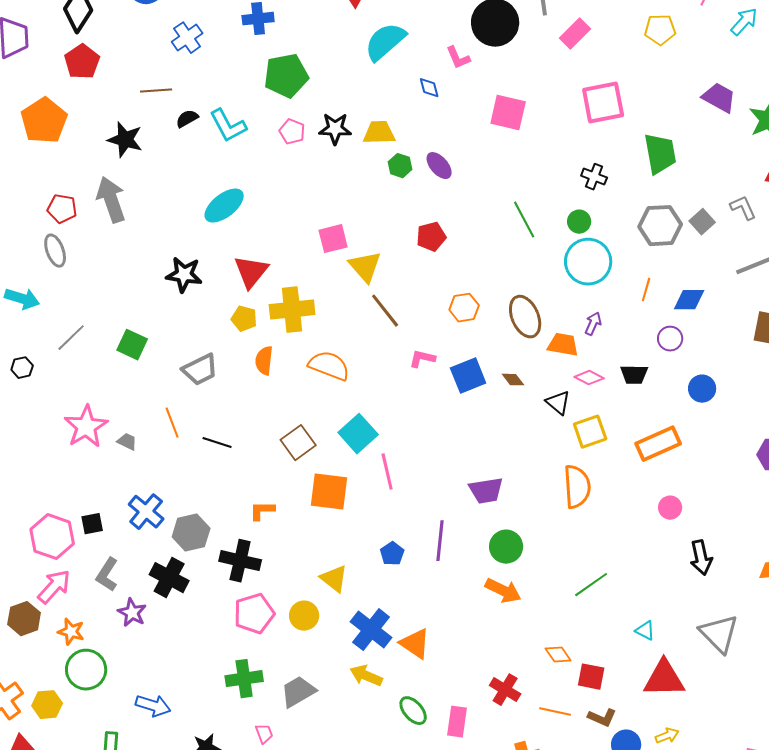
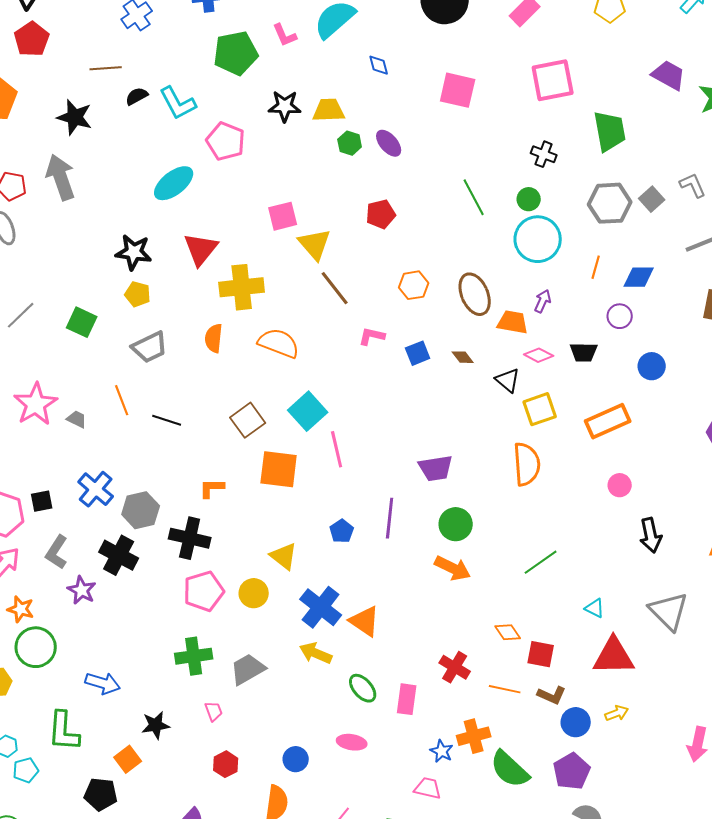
pink L-shape: (458, 58) -> (285, 35), moved
pink pentagon: (292, 132) -> (226, 141), moved, size x1.5
yellow pentagon: (244, 319) -> (138, 294), moved
blue square: (468, 376) -> (418, 353), size x0.7

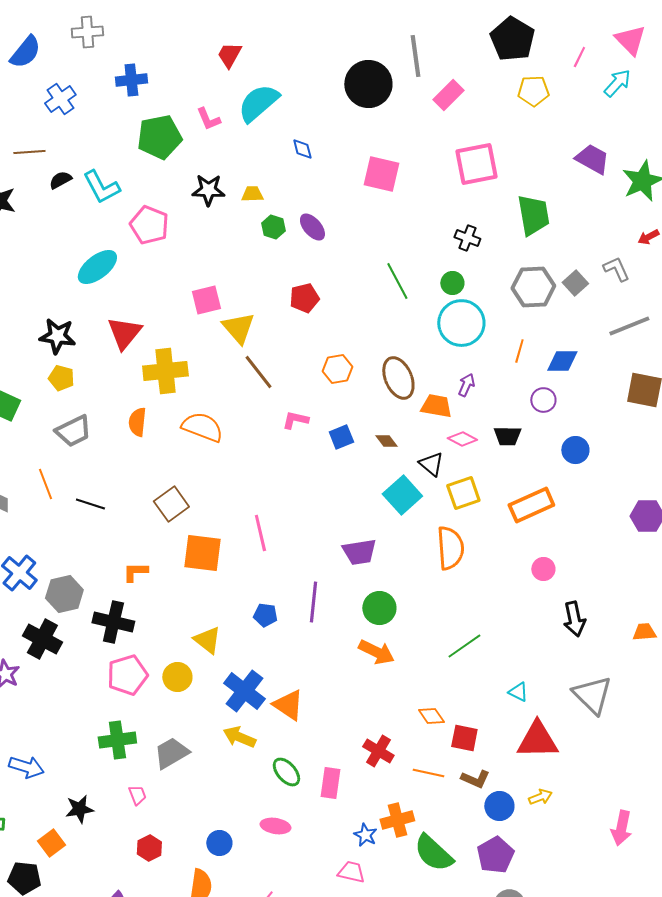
yellow trapezoid: (329, 110) -> (252, 194), size x0.7
cyan square: (308, 411) -> (402, 495), moved
blue pentagon: (342, 531) -> (265, 615), turned -30

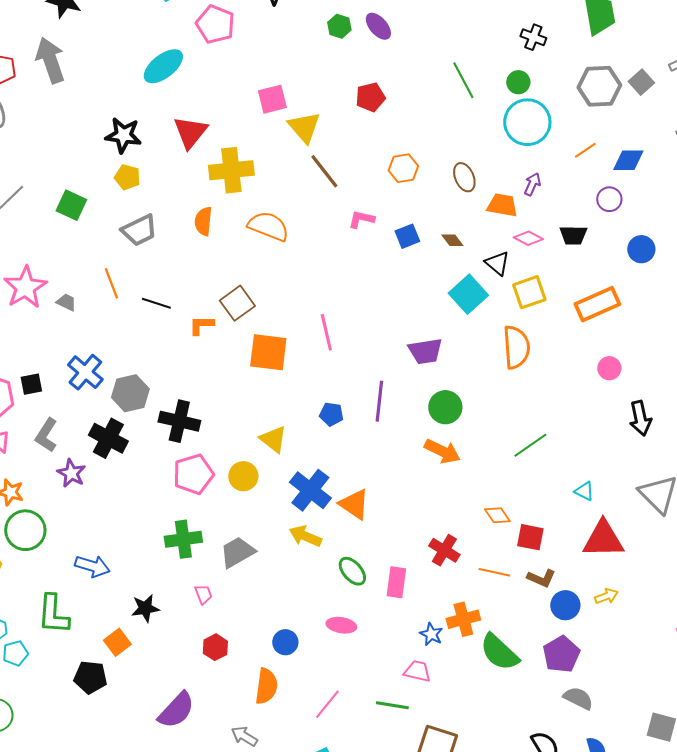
orange line: (519, 351) -> (585, 150), turned 40
brown ellipse: (398, 378) -> (464, 177), size x0.7
orange L-shape: (135, 572) -> (201, 325), moved

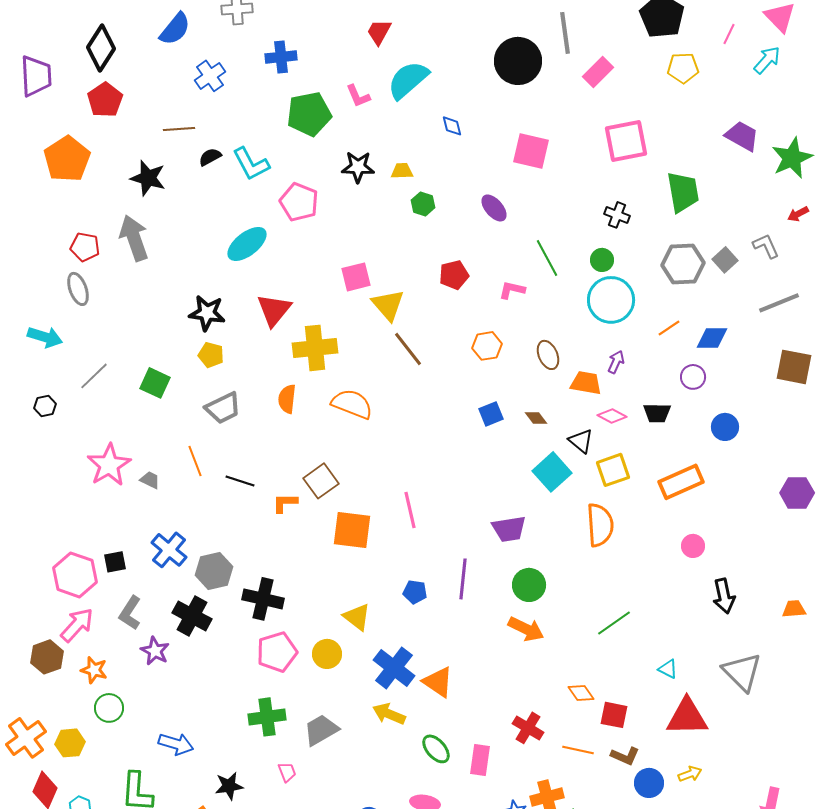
purple ellipse: (378, 26) -> (494, 208), moved
pink L-shape: (361, 219) -> (512, 290), moved
green circle: (25, 530) -> (109, 708), size x0.7

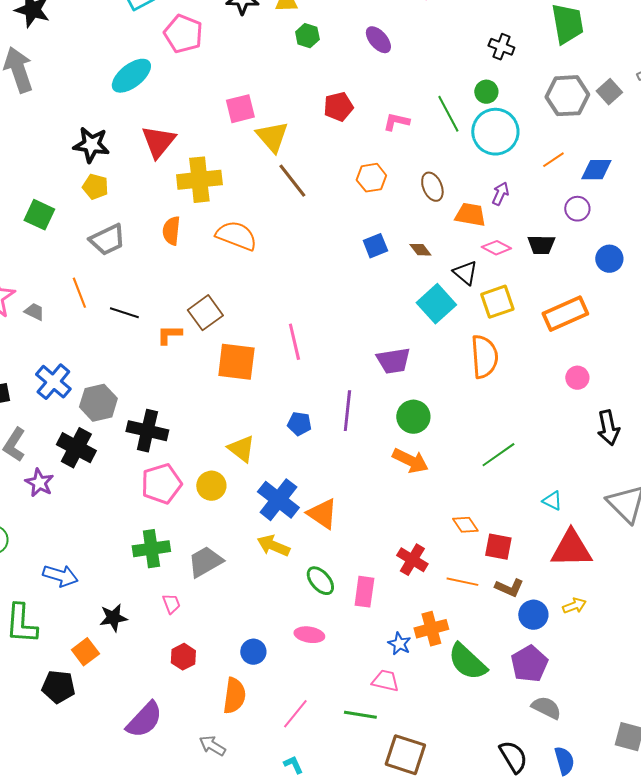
green line: (547, 258) -> (448, 114), moved

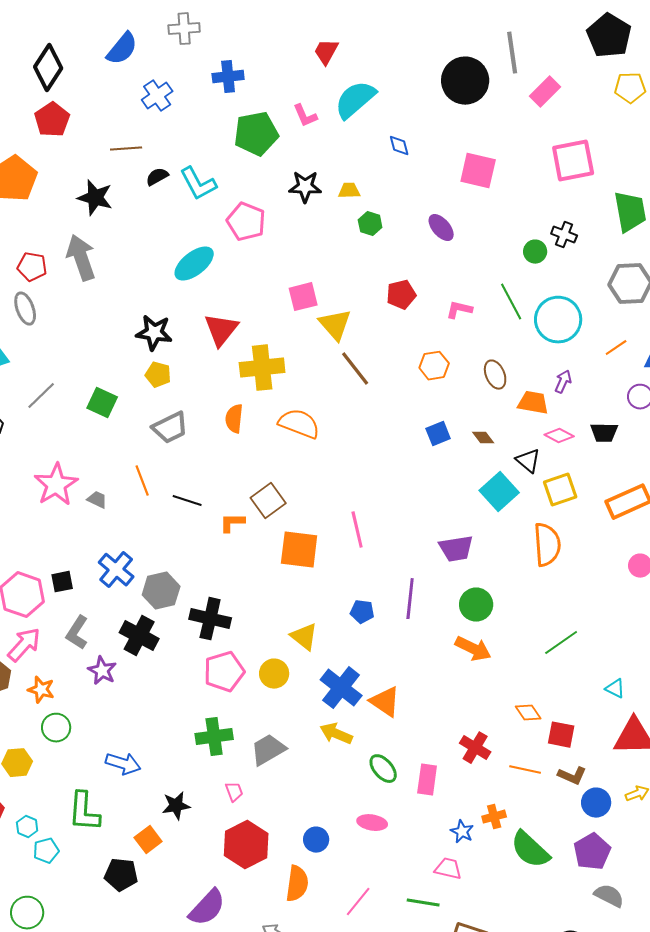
green circle: (486, 92) -> (535, 252), moved
orange cross: (431, 629) -> (494, 817), size x0.7
red hexagon: (183, 657) -> (246, 845), size x1.8

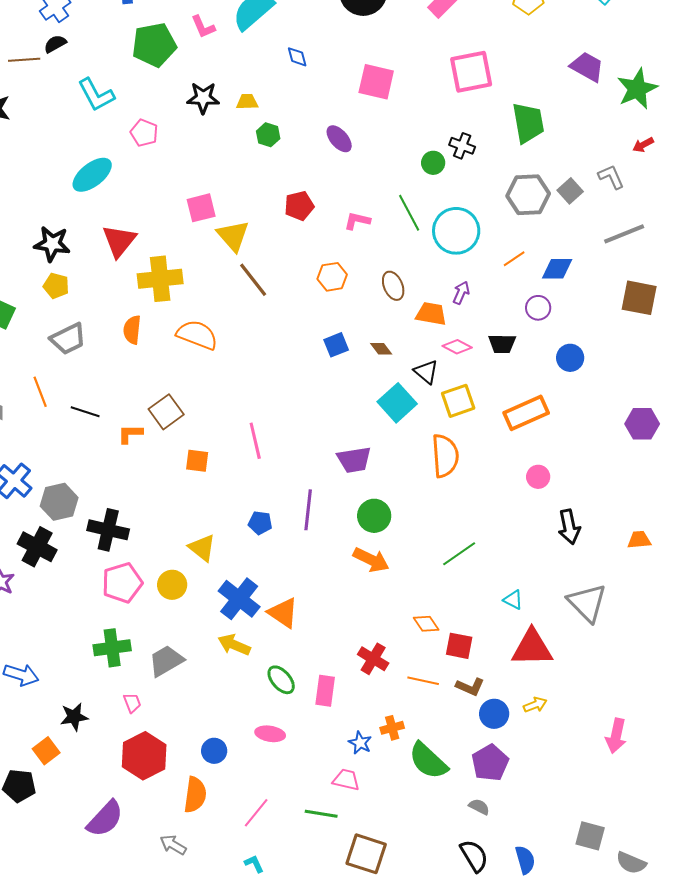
black semicircle: (157, 177) -> (55, 44), moved
pink pentagon: (246, 222) -> (144, 133), size x0.7
orange square: (299, 550) -> (197, 461), size x0.6
gray semicircle: (609, 896) -> (479, 807), moved, size x0.7

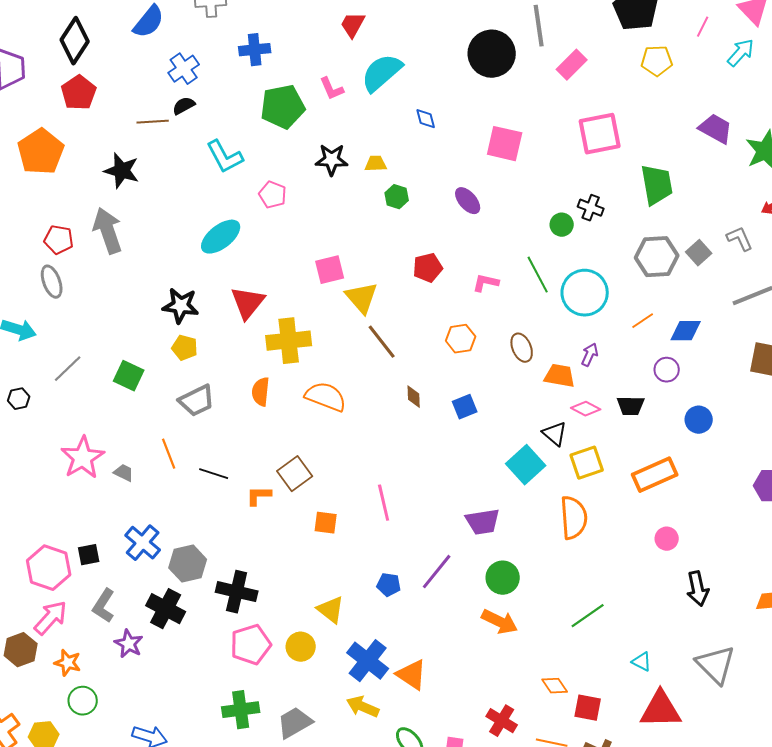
brown diamond: (381, 349) -> (414, 397), moved, turned 35
purple line: (308, 510) -> (437, 572), turned 33

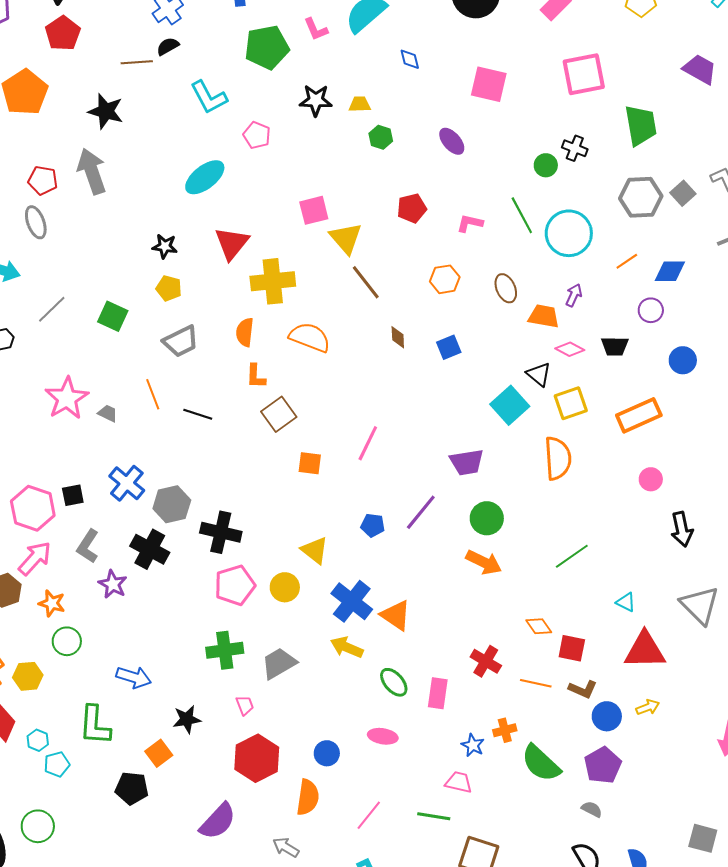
black star: (181, 306) -> (165, 246), size x0.7
orange L-shape: (259, 496) -> (256, 376), moved, turned -88
pink line: (384, 503) -> (368, 443), turned 39

